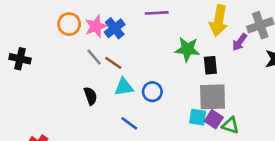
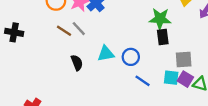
brown line: (113, 63) -> (64, 31), moved
black rectangle: (210, 65) -> (163, 37), moved
gray square: (213, 97) -> (184, 60), size x0.7
blue line: (129, 123) -> (143, 81), moved

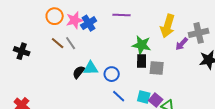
black cross: (14, 32) -> (22, 51), moved
gray square: (184, 60) -> (157, 68), moved
black semicircle: (77, 63) -> (79, 72), moved, turned -128

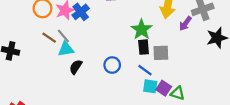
green star: (142, 45) -> (142, 29), turned 30
cyan triangle: (91, 68) -> (66, 49), moved
blue line: (119, 96) -> (145, 70), moved

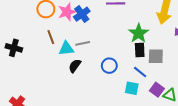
gray line: (63, 36) -> (83, 43), moved, turned -64
brown line: (49, 38) -> (51, 37), turned 32
cyan square: (150, 86) -> (132, 88), moved

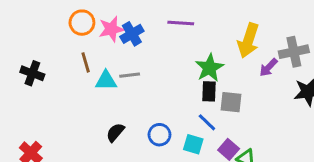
black semicircle: (75, 66) -> (115, 132), moved
blue circle: (109, 66) -> (159, 135), moved

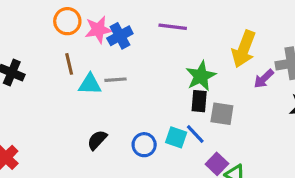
cyan square: (193, 144) -> (176, 137), moved

